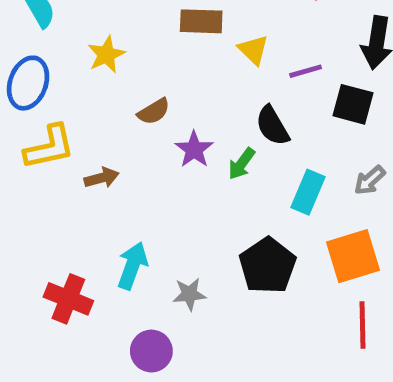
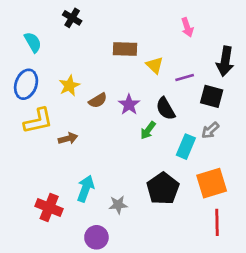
yellow star: (106, 55) -> (69, 86), moved
purple star: (194, 149) -> (129, 105), moved
gray arrow: (370, 180) -> (210, 130), moved

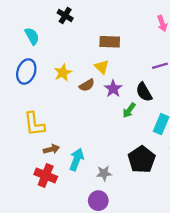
yellow triangle: (155, 65) -> (102, 67), moved
yellow L-shape: (38, 121) -> (34, 124), moved, turned 95
brown arrow: (68, 138) -> (51, 149), moved
purple circle: (96, 237) -> (98, 201), moved

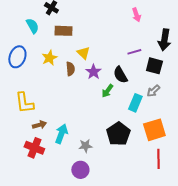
cyan semicircle: (32, 36) -> (32, 26), moved
brown rectangle: (110, 42) -> (63, 31), moved
brown semicircle: (87, 85) -> (70, 69), turned -64

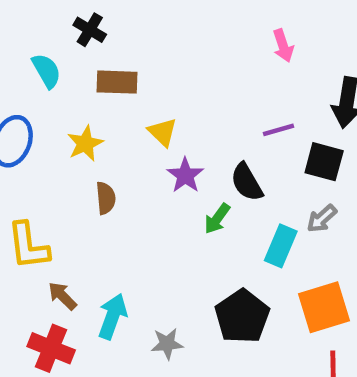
brown semicircle: (70, 69) -> (106, 198), moved
brown arrow: (39, 125) -> (62, 296), turned -120

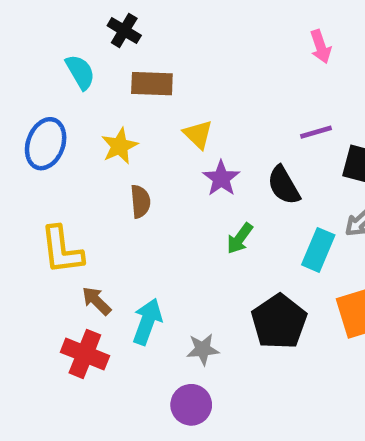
green arrow: (217, 219) -> (240, 238), moved

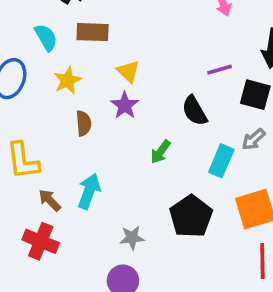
cyan semicircle: (80, 72) -> (46, 37), moved
purple star: (221, 178) -> (125, 105), moved
cyan arrow: (147, 322) -> (89, 191), moved

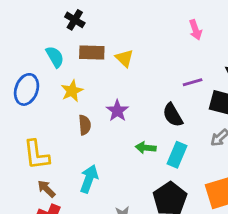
yellow triangle: (128, 71) -> (124, 58), moved
green arrow: (161, 152) -> (146, 148), turned 60
cyan rectangle: (221, 161) -> (177, 155), moved
brown arrow: (50, 200) -> (46, 189), moved

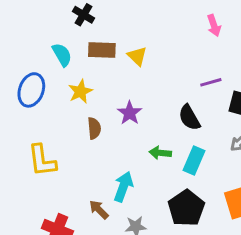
cyan arrow: (89, 179) -> (123, 187), moved
brown arrow: (46, 189) -> (99, 210), moved

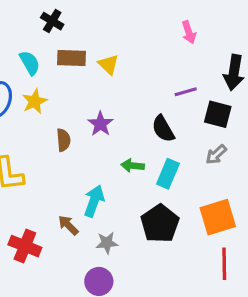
yellow star: (80, 91) -> (35, 101), moved

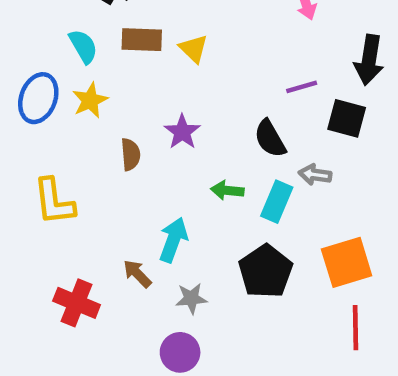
gray arrow: (216, 154) -> (315, 175), moved, turned 50

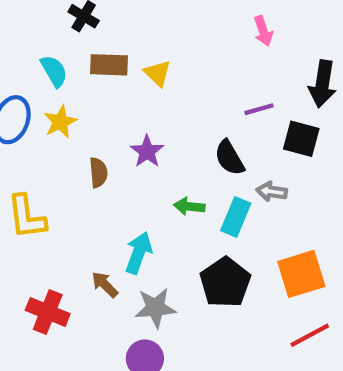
gray star: (191, 298) -> (155, 308), size x1.4
red line: (356, 328) -> (310, 335), turned 63

